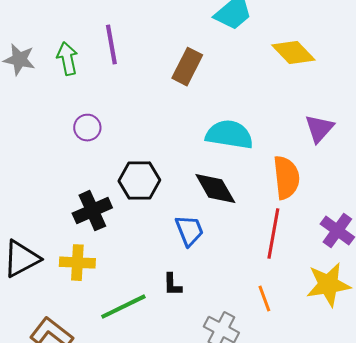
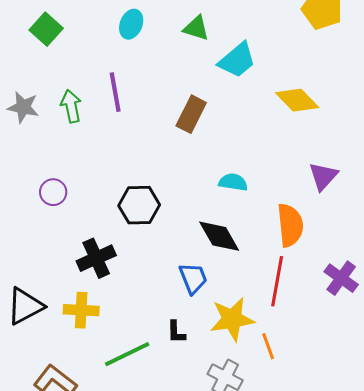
purple circle: (87, 128) -> (53, 192), moved
cyan semicircle: (229, 135) -> (233, 182), size x0.6
black hexagon: (139, 181) -> (139, 205), moved
yellow star: (328, 285) -> (232, 319), moved

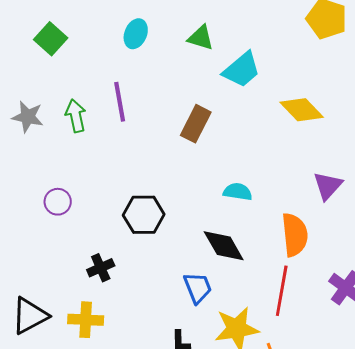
black cross: (96, 258) -> (101, 268), size x0.7

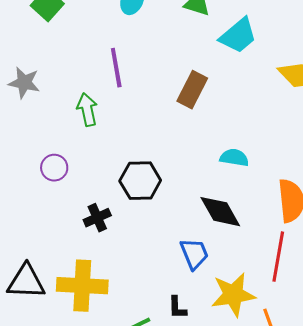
green arrow: (76, 116) -> (87, 110), moved
black cross: (101, 268) -> (97, 218), moved
black triangle: (30, 316) -> (26, 282), turned 30
yellow cross: (86, 320) -> (82, 286), size x1.4

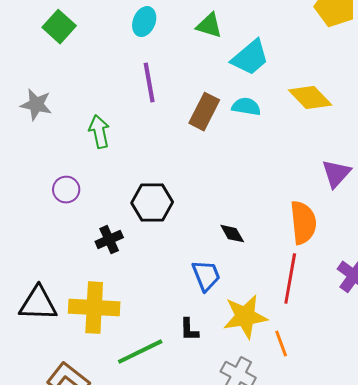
purple line: (116, 68) -> (149, 83), moved
cyan semicircle: (234, 158) -> (246, 107), moved
black diamond: (220, 212) -> (232, 234), size x0.6

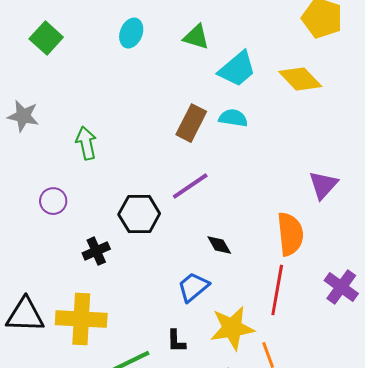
purple line: (149, 83) -> (190, 186), moved, turned 66
yellow diamond: (310, 98) -> (300, 79), moved
blue trapezoid: (206, 276) -> (193, 287), turned -108

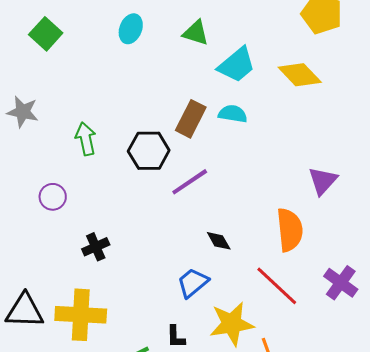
black hexagon: (139, 214) -> (149, 151), moved
red line: (277, 290) -> (277, 286), turned -57

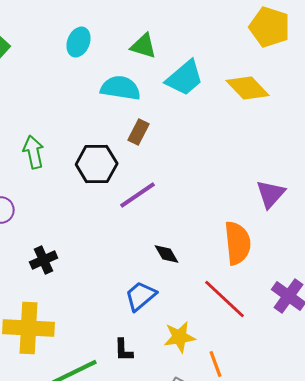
cyan semicircle: (233, 114) -> (121, 88), moved, size x1.4
brown rectangle: (191, 119) -> (139, 132), size x0.7
yellow star: (232, 324) -> (180, 337), size x0.7

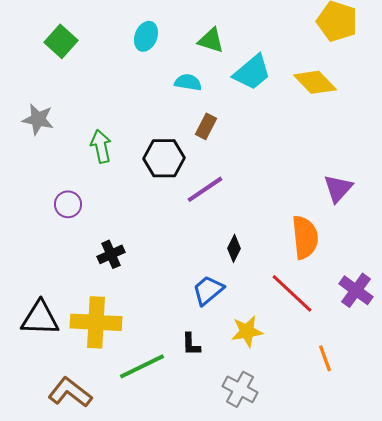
cyan semicircle: (121, 88) -> (188, 82), size x0.7
black diamond: (167, 254) -> (234, 248), turned 56
orange line: (216, 364) -> (325, 358), moved

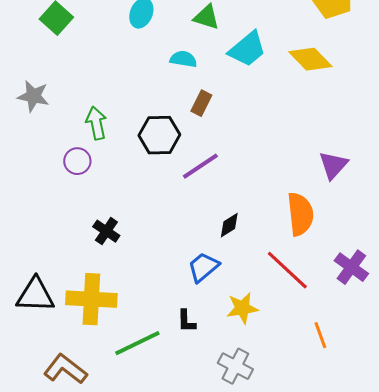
purple circle: (68, 204) -> (77, 161), moved
black diamond: (234, 248) -> (229, 225), turned 32
black cross: (111, 254) -> (106, 231), turned -32

